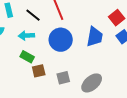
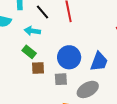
blue trapezoid: (95, 37) -> (99, 62), moved
blue circle: (61, 40) -> (69, 57), moved

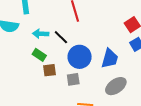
black line: (43, 12) -> (61, 37), moved
gray ellipse: (88, 89) -> (116, 86), moved

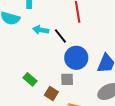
green rectangle: (39, 55) -> (30, 79), moved
brown square: (49, 70) -> (51, 94), moved, turned 32

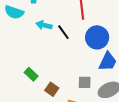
blue circle: (76, 58) -> (97, 37), moved
gray square: (67, 79) -> (85, 82), moved

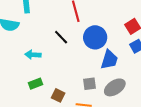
cyan arrow: (44, 25) -> (33, 55), moved
green rectangle: (31, 74) -> (35, 84), turned -56

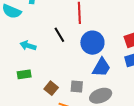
brown square: (58, 95) -> (51, 88), moved

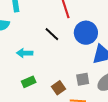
brown square: (51, 88) -> (58, 88), turned 32

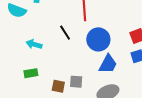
gray square: (83, 79) -> (76, 82), moved
brown square: (58, 88) -> (58, 86), turned 32

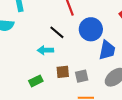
cyan arrow: (34, 44) -> (45, 50), moved
brown square: (58, 86) -> (63, 72), moved

